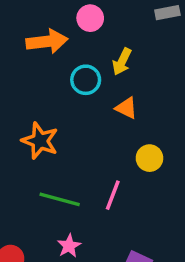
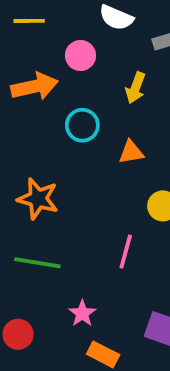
yellow arrow: (122, 62) -> (136, 88), moved
orange triangle: (126, 108) -> (131, 152), turned -30
green line: (60, 199) -> (37, 263), moved

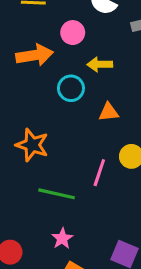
yellow arrow: (136, 88) -> (100, 64), moved, turned 65
pink line: (126, 252) -> (99, 173), moved
green line: (37, 263) -> (57, 194), moved

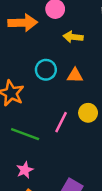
cyan circle: (71, 88) -> (46, 70), moved

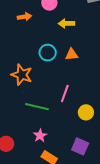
orange arrow: (23, 23) -> (24, 17), size x0.6
yellow circle: (88, 113) -> (86, 112), moved

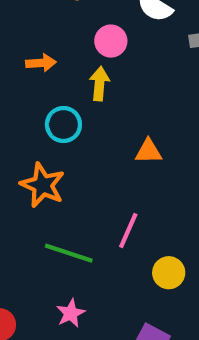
orange arrow: (24, 17) -> (41, 63), moved
yellow arrow: (66, 23) -> (100, 84), moved, turned 91
cyan circle: (48, 53) -> (63, 125), moved

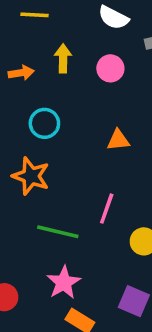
pink circle: (111, 41) -> (110, 68), moved
yellow arrow: (100, 84) -> (63, 58), moved
pink star: (71, 313) -> (64, 283), size x1.4

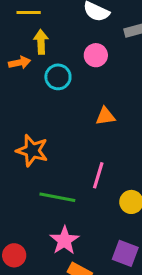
yellow arrow: (63, 58) -> (41, 42), moved
cyan circle: (44, 123) -> (58, 77), moved

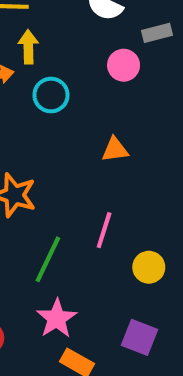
pink circle: (96, 55) -> (124, 65), moved
green line: (57, 197) -> (48, 259), turned -76

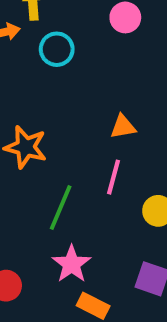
orange triangle: (115, 150) -> (123, 127), moved

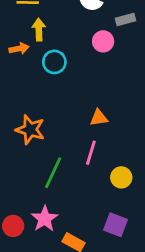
pink star: (72, 264) -> (45, 219), moved

